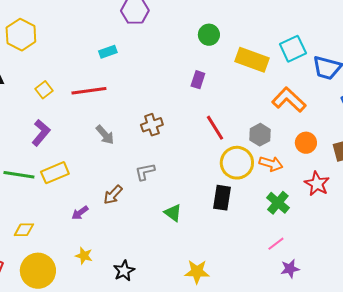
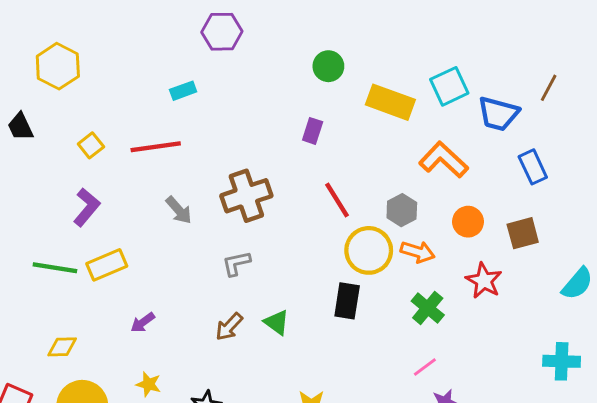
brown cross: (152, 125) -> (246, 196), size x1.6
brown arrow: (113, 195) -> (229, 327), moved

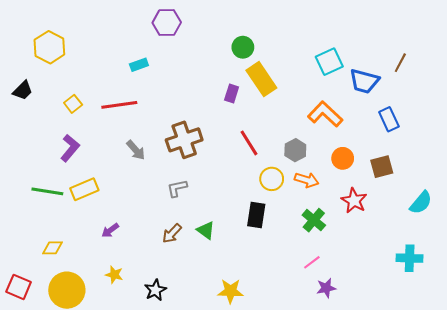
yellow rectangle: (390, 102) -> (261, 79), moved, turned 36
black trapezoid: (20, 127) -> (23, 90), turned -110
yellow circle: (369, 250) -> (272, 179), size x0.7

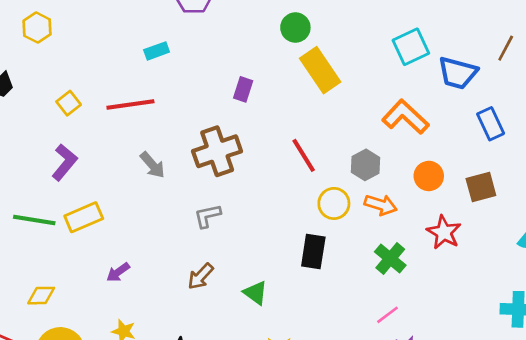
yellow hexagon: (49, 47) -> (37, 28), size x0.7
purple rectangle: (232, 94) -> (243, 89), moved
green triangle: (206, 230) -> (256, 293), moved

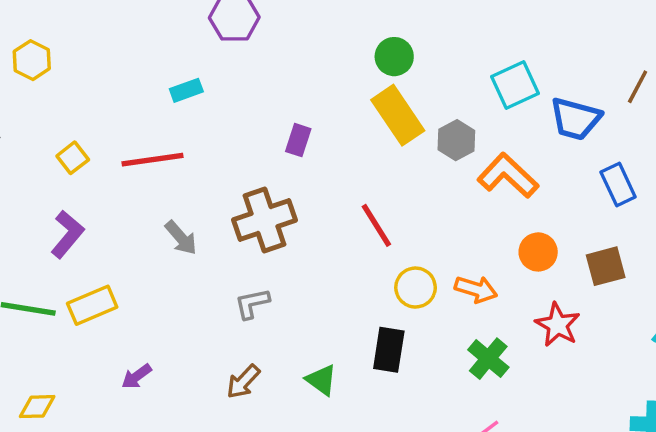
green circle: (295, 28) -> (394, 57), moved
gray hexagon: (366, 165) -> (456, 140), moved
green triangle: (256, 293) -> (321, 380), moved

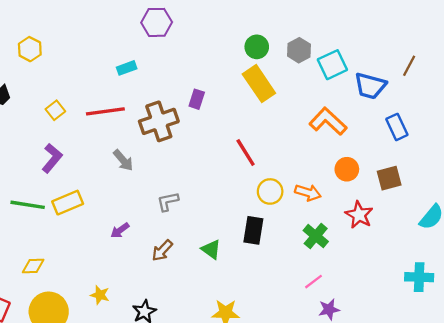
gray hexagon: (456, 140) -> (299, 50), moved
brown cross: (265, 220) -> (159, 121), moved
purple arrow: (137, 376) -> (120, 230), moved

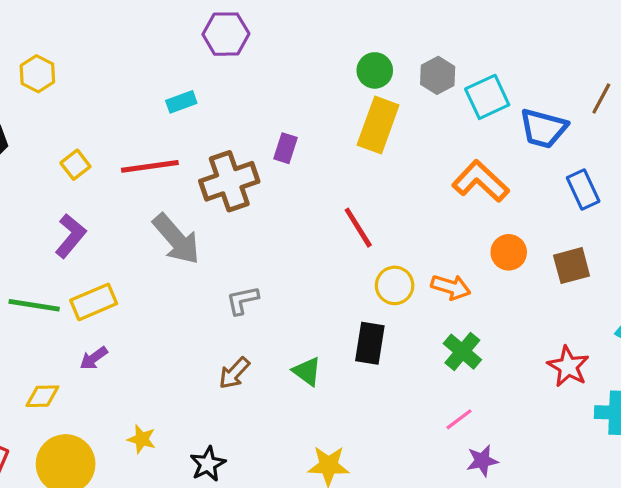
yellow rectangle: (259, 84) -> (378, 125), turned 54
gray arrow: (123, 160) -> (176, 239), size x1.6
red star: (359, 215) -> (568, 366), moved
purple arrow: (120, 230) -> (94, 358), moved

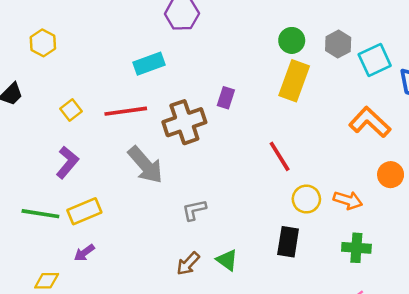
cyan rectangle: (181, 102) -> (149, 64), size x1.4
green cross: (462, 352) -> (356, 248), turned -36
green triangle: (307, 371) -> (227, 260), moved

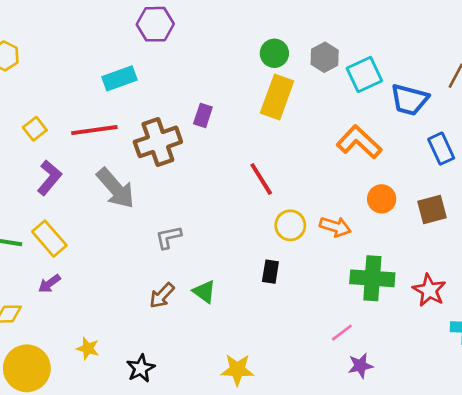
purple L-shape: (67, 162) -> (49, 178), moved
yellow rectangle: (84, 211) -> (49, 239), turned 72
black rectangle: (288, 242) -> (270, 272), size x0.7
green cross: (356, 248) -> (372, 278), moved, size x1.4

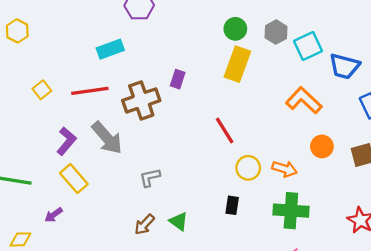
purple L-shape: (49, 178) -> (66, 141), moved
yellow rectangle: (49, 239) -> (74, 179), moved
green cross: (372, 278) -> (291, 211), moved

